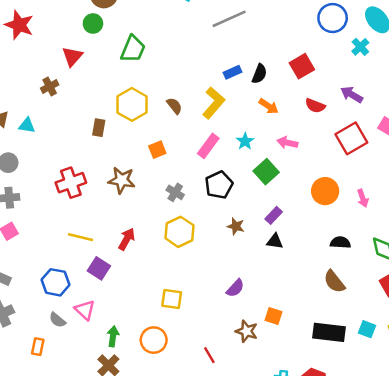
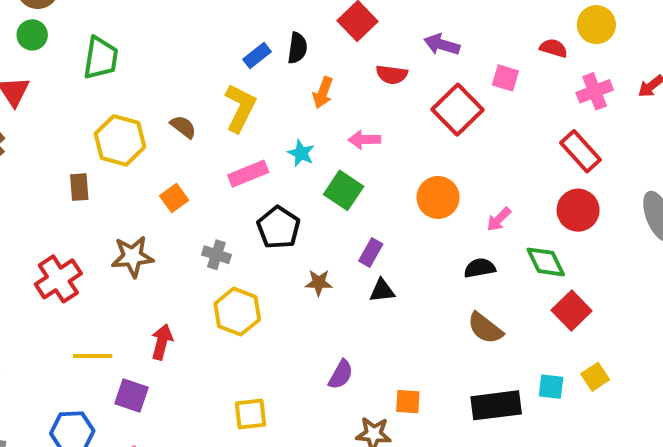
orange arrow: (269, 106) -> (323, 93), turned 90
pink rectangle: (208, 146) -> (248, 174), turned 45
pink arrow: (363, 198) -> (499, 219), moved, turned 78

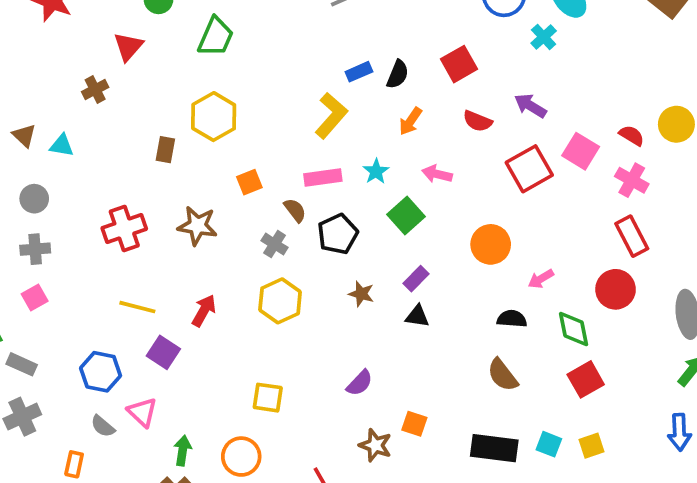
pink square: (505, 78) -> (581, 151), size x1.4
pink cross: (595, 91) -> (632, 180), moved, turned 36
brown semicircle: (183, 127) -> (295, 210), moved

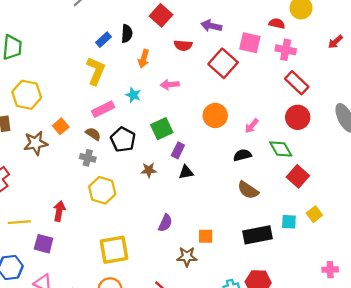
green square: (406, 215) -> (162, 129), moved, turned 35
brown star: (197, 226) -> (36, 143), moved
yellow square: (268, 398) -> (114, 250), size x1.5

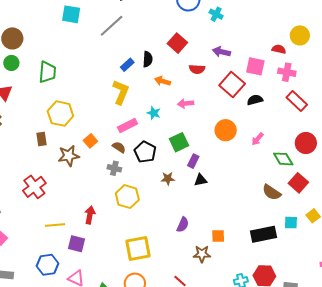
orange arrow: (144, 59) -> (163, 81), turned 91
red circle: (298, 117) -> (306, 143), moved
black semicircle: (242, 155) -> (255, 100), moved
brown semicircle: (248, 190) -> (272, 192), moved

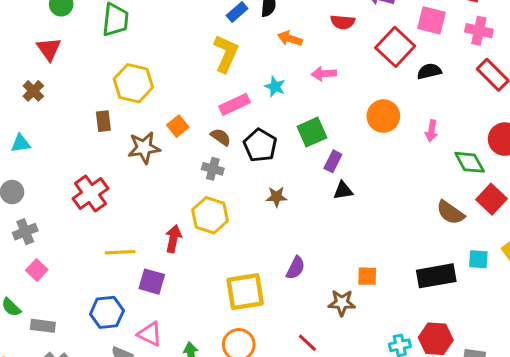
pink arrow: (258, 139) -> (431, 131), turned -32
brown star: (168, 179) -> (276, 197), moved
yellow hexagon: (127, 197) -> (210, 215), moved
purple semicircle: (183, 225) -> (296, 268), moved

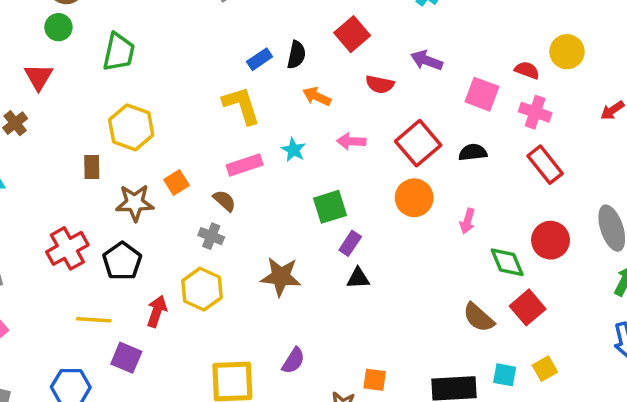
red square: (395, 47) -> (418, 143), moved
yellow L-shape: (226, 54) -> (241, 105), turned -48
black pentagon: (260, 145) -> (122, 261), moved
brown star: (276, 197) -> (281, 277), size x1.6

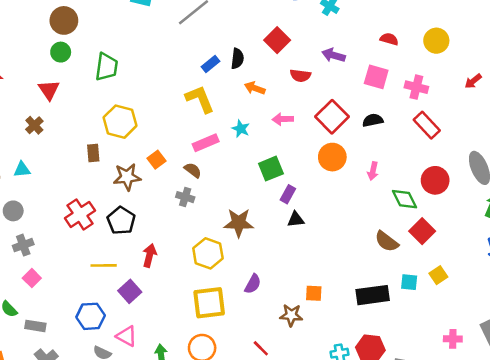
red semicircle: (527, 70) -> (389, 39), moved
yellow hexagon: (202, 289) -> (208, 253), moved
purple square: (126, 358) -> (130, 291), turned 30

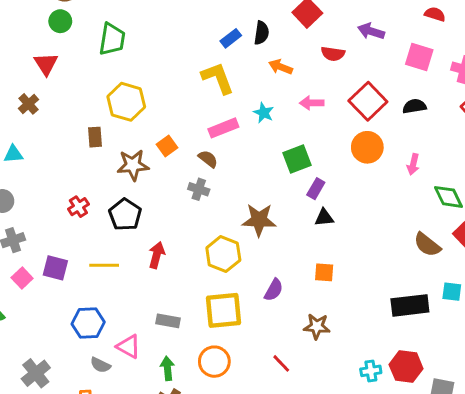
red cross: (80, 214) -> (78, 207), size x0.6
purple square: (130, 291) -> (55, 268), moved, turned -35
orange square: (314, 293) -> (324, 272), moved
gray rectangle: (35, 326) -> (168, 321), moved

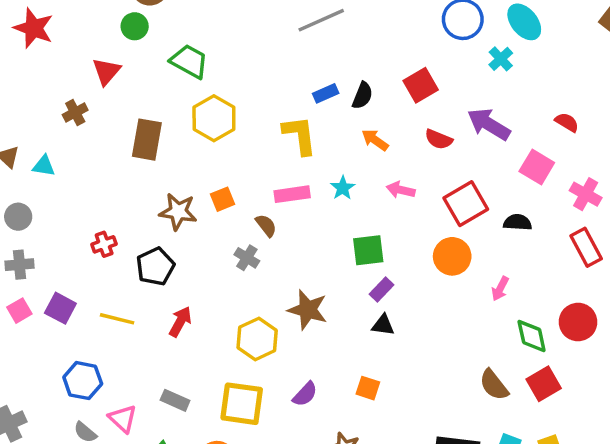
purple arrow: (371, 31) -> (489, 124), size x1.4
green trapezoid: (112, 39) -> (189, 61), turned -84
yellow hexagon: (126, 102) -> (214, 118), moved
brown rectangle: (95, 137) -> (147, 140), moved, size x1.6

